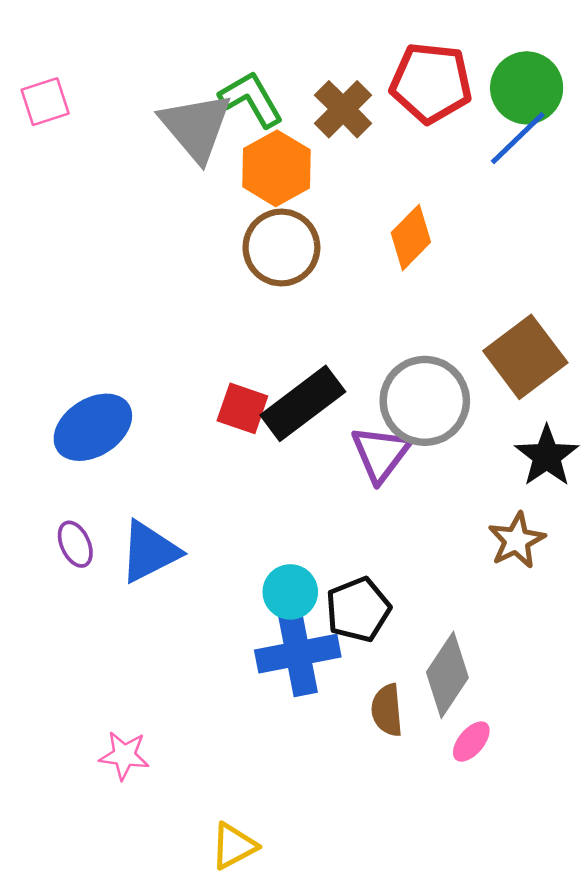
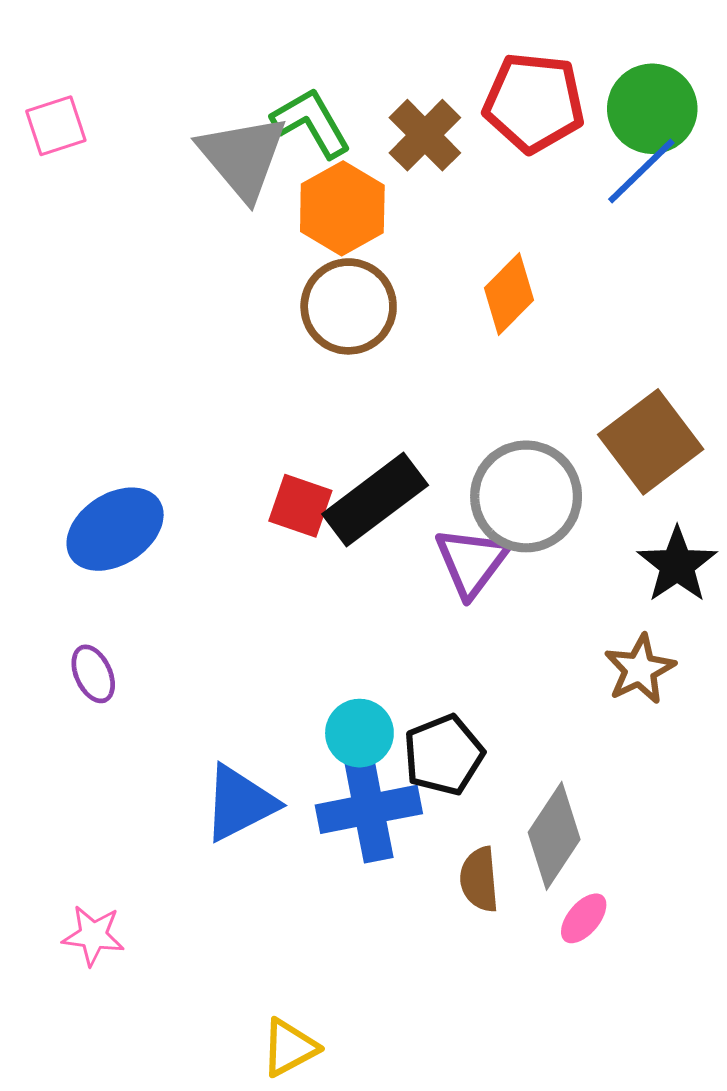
blue triangle: (149, 552) -> (240, 803), moved
pink star: (124, 755) -> (93, 935), moved

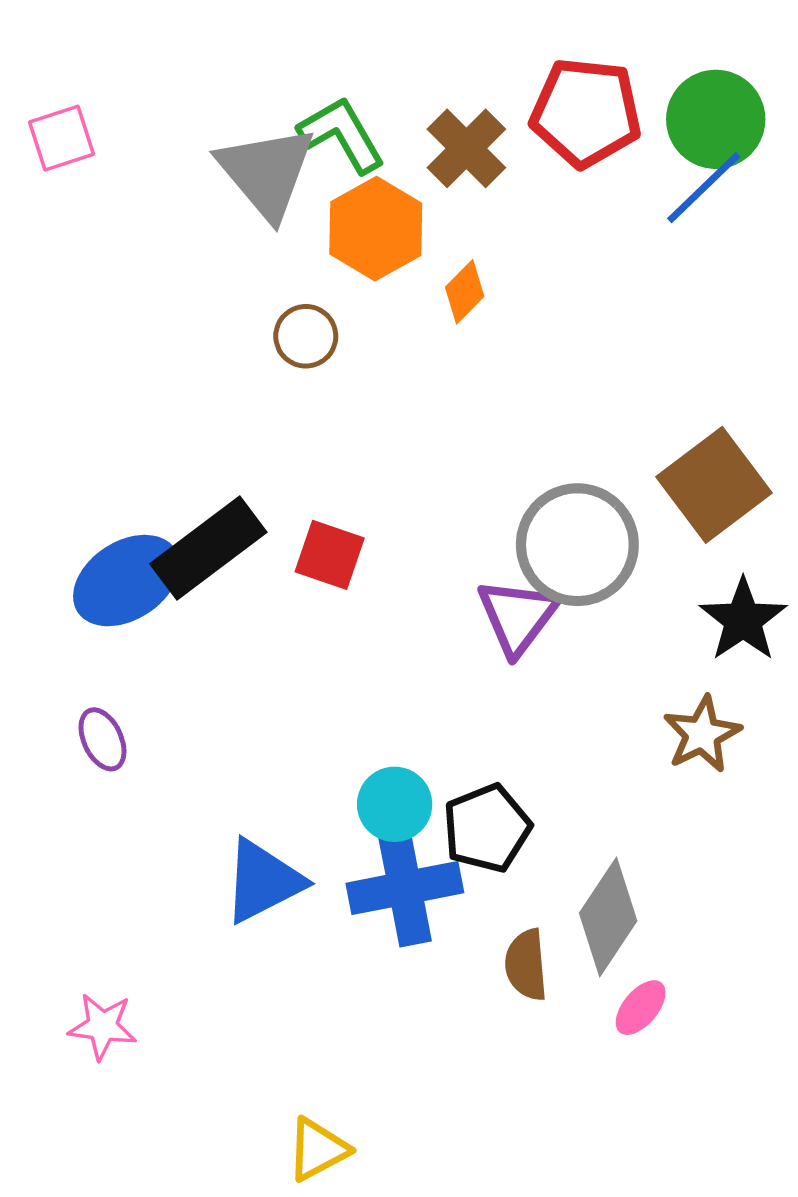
orange diamond: (509, 294) -> (465, 292), moved, size x0.7
brown circle: (349, 306) -> (306, 336), moved, size x0.6
black rectangle: (375, 500) -> (208, 548), moved

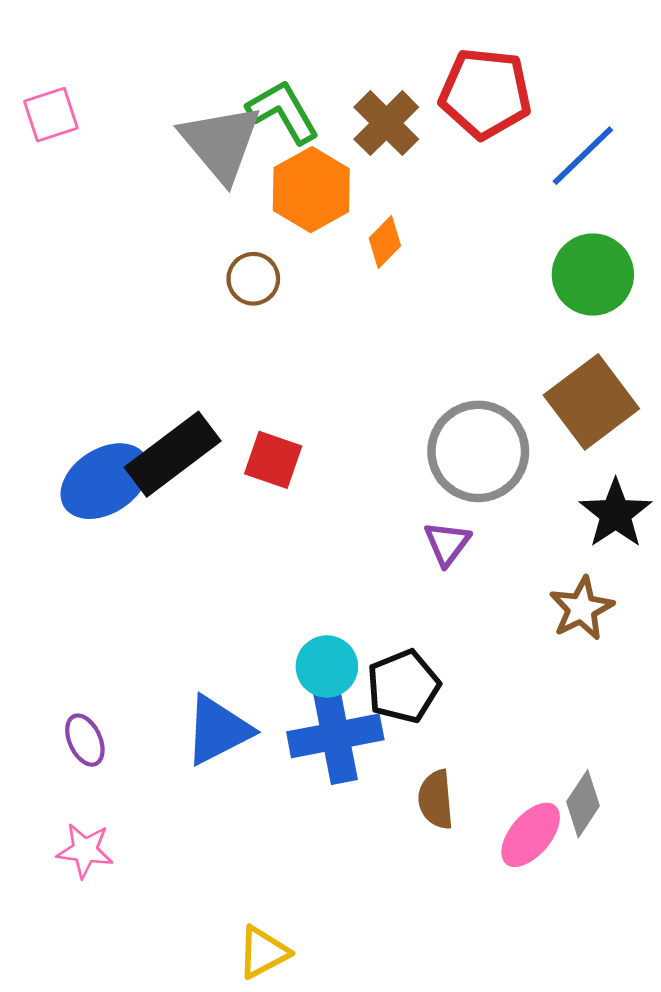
green circle: (716, 119) -> (593, 275), moved
purple triangle: (518, 616) -> (447, 543), moved, size x0.7
purple ellipse: (102, 739) -> (85, 740), moved
gray diamond: (608, 917) -> (583, 804), moved, size x0.7
pink ellipse: (641, 1008) -> (531, 835), size x1.4

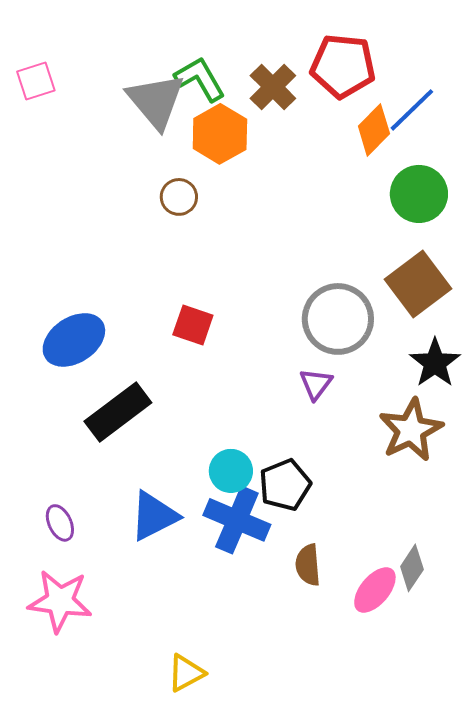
orange diamond: (385, 242) -> (374, 130), moved, size x1.4
black rectangle: (173, 454) -> (118, 412), moved
brown star: (582, 608) -> (411, 430), size x1.4
blue cross: (335, 736) -> (237, 520), turned 34
pink star: (85, 850) -> (60, 601), size x1.6

